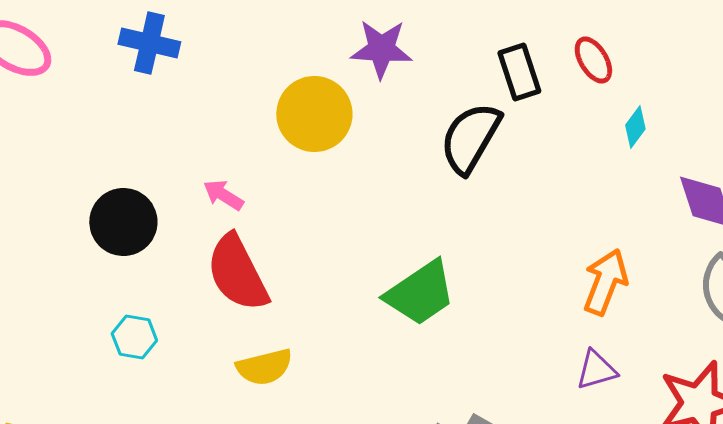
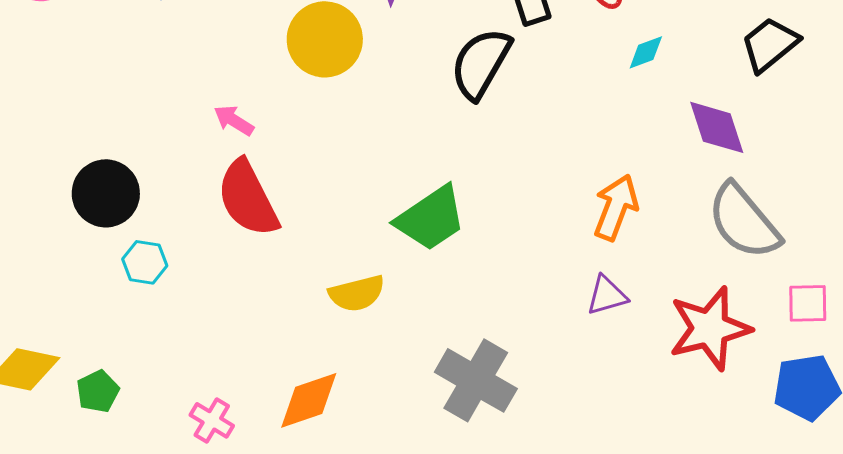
cyan diamond: (635, 127) -> (646, 52), turned 33
black circle: (123, 222) -> (106, 193), moved
yellow semicircle: (264, 367) -> (357, 293), moved

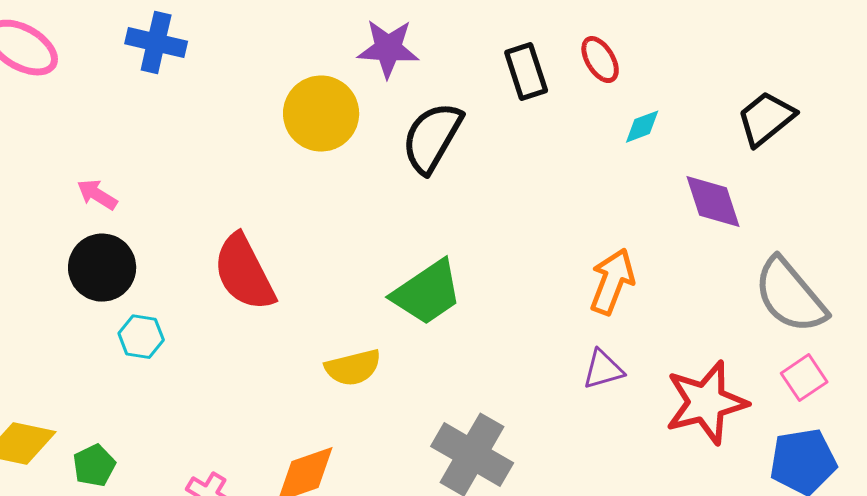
black semicircle: (481, 63) -> (432, 138), moved
pink arrow: (234, 120) -> (97, 195), moved
gray semicircle: (744, 221) -> (790, 296), moved
pink square: (808, 303) -> (804, 378), turned -33

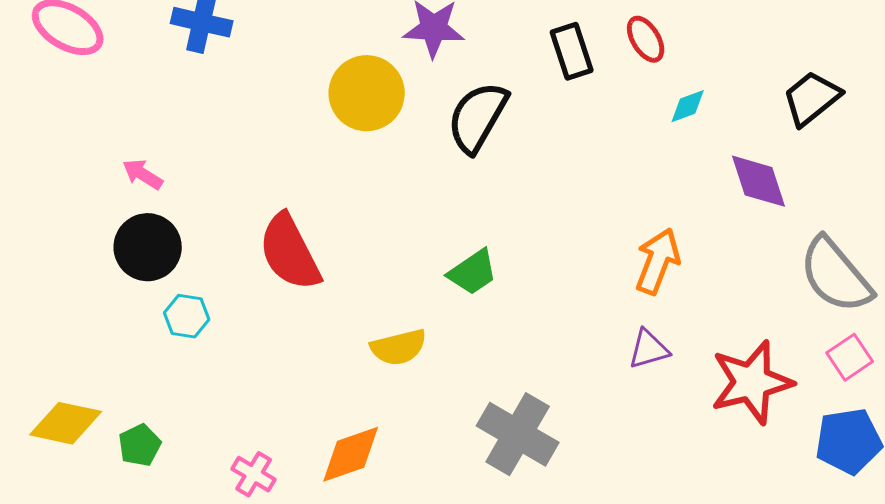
green trapezoid: (427, 293) -> (473, 272), size x0.7

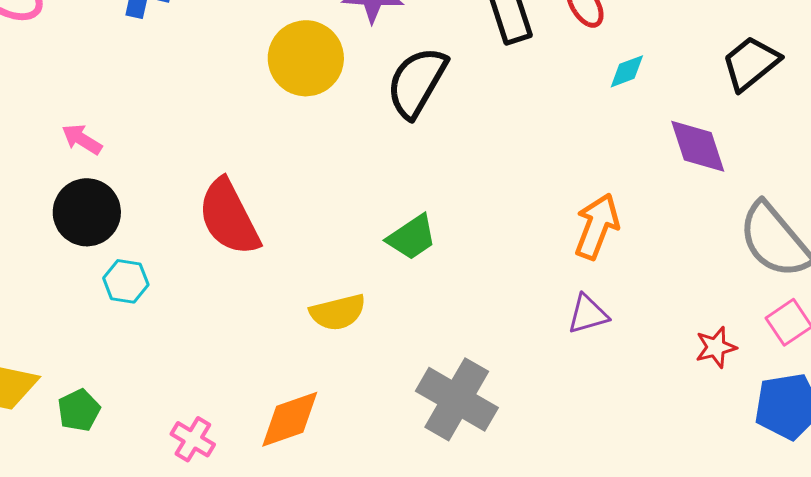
red star: (752, 382) -> (716, 347), moved, size x0.5

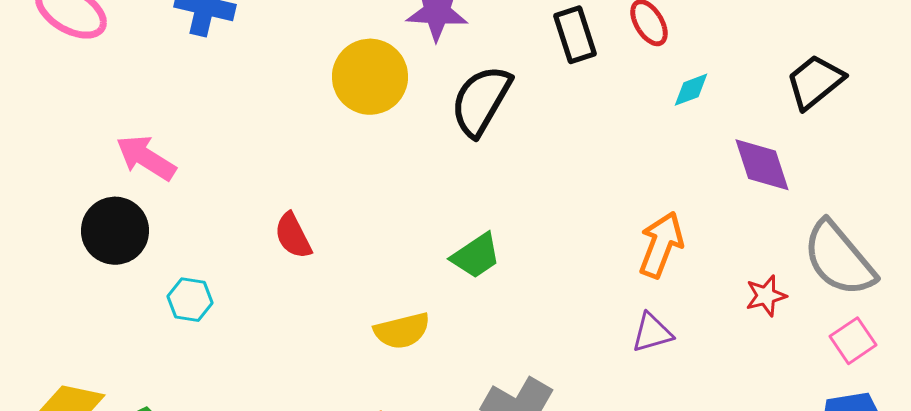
pink arrow: (82, 139) -> (146, 158), size x1.5
black circle: (87, 212) -> (115, 231), moved
red semicircle: (229, 217) -> (293, 236), size x0.6
red star: (716, 347) -> (766, 296), moved

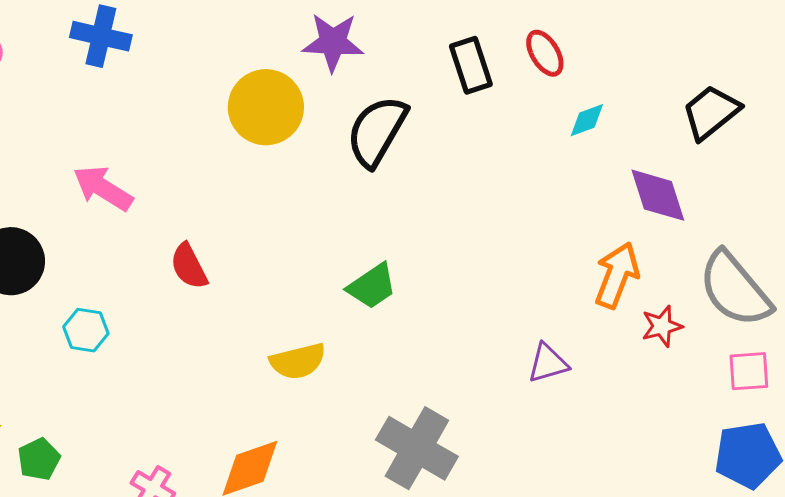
pink arrow: (146, 158) -> (103, 188), moved
orange arrow: (661, 245) -> (617, 275), moved
pink square: (853, 341) -> (749, 371), turned 30

